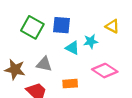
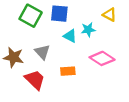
gray triangle: (44, 64) -> (42, 52), turned 35

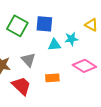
cyan triangle: (70, 36) -> (54, 45), turned -32

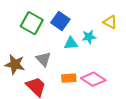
blue square: (44, 24) -> (60, 21), turned 30
pink diamond: (84, 66) -> (93, 79), moved

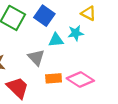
yellow triangle: (110, 22) -> (88, 13), moved
gray triangle: (43, 59) -> (36, 57), moved

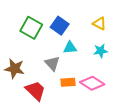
cyan star: (76, 33) -> (101, 51), moved

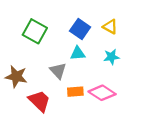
blue square: (60, 26) -> (80, 29), moved

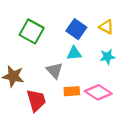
red trapezoid: (39, 101) -> (36, 100), turned 30

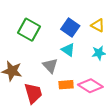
cyan triangle: (74, 53) -> (68, 50), turned 40

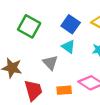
orange rectangle: (66, 85) -> (64, 90), moved

